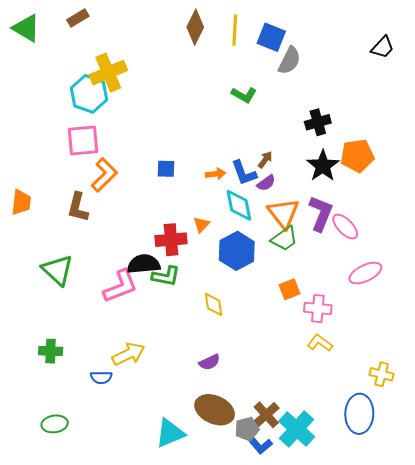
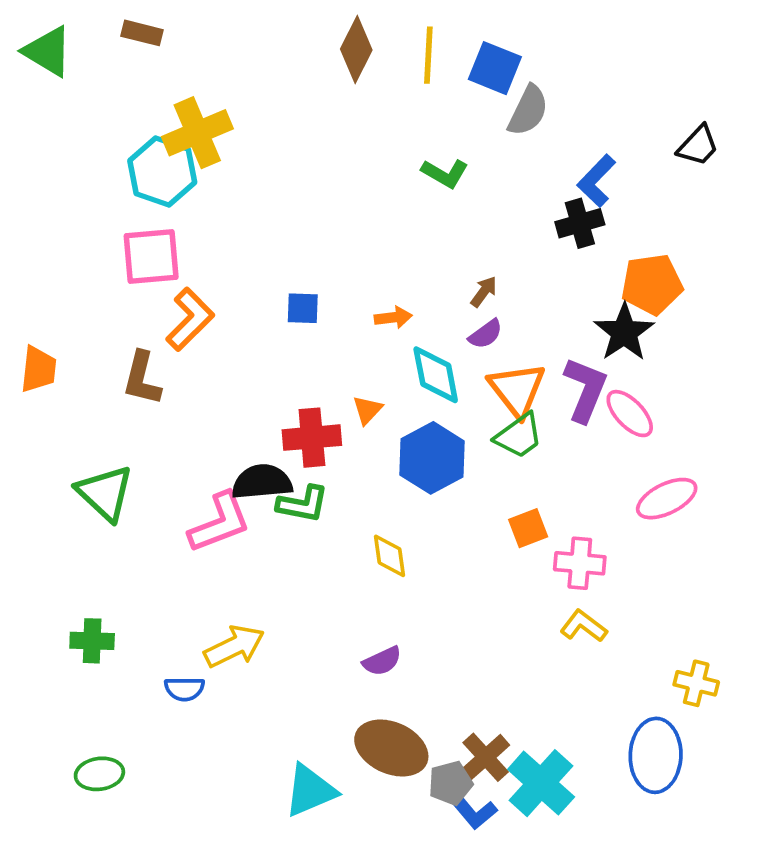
brown rectangle: (78, 18) -> (142, 33), turned 45
black trapezoid: (383, 47) -> (698, 146), moved
black star: (323, 166) -> (624, 332), moved
blue L-shape: (244, 173) -> (596, 181), moved, turned 64

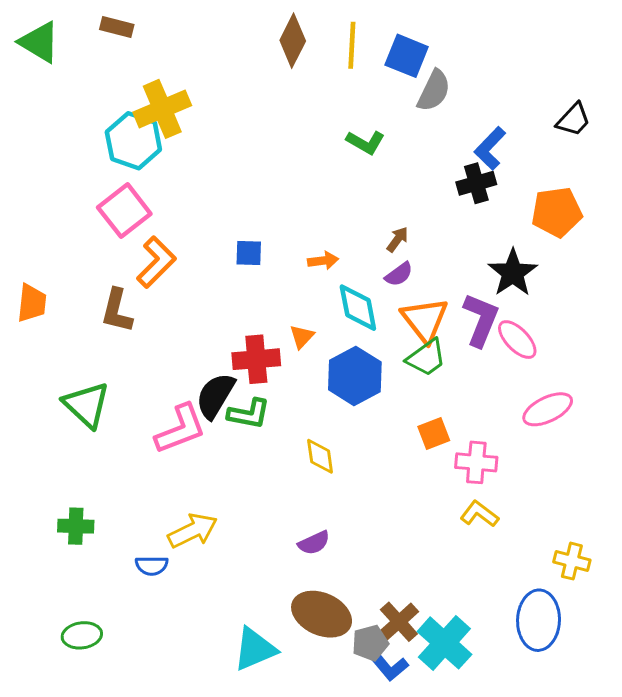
pink square: (151, 257) -> (124, 211), turned -33
orange pentagon: (652, 284) -> (557, 212), moved
black semicircle: (262, 482) -> (215, 396), turned -54

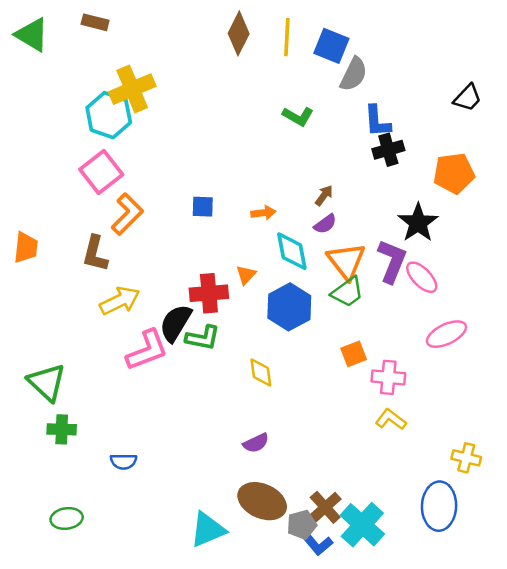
blue L-shape: (490, 148) -> (377, 121), moved, turned -48
green triangle: (86, 405) -> (47, 382), moved
yellow arrow: (193, 531) -> (120, 301), moved

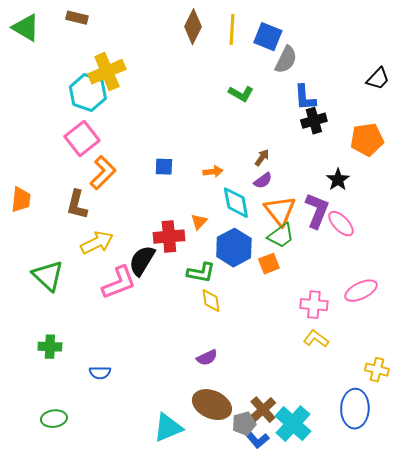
black star: (418, 223) -> (338, 180), size x0.7
pink ellipse: (446, 334) -> (361, 291), moved
green L-shape: (203, 338) -> (201, 273), moved
orange square: (354, 354) -> (269, 264), moved
green triangle: (47, 382) -> (48, 276), moved

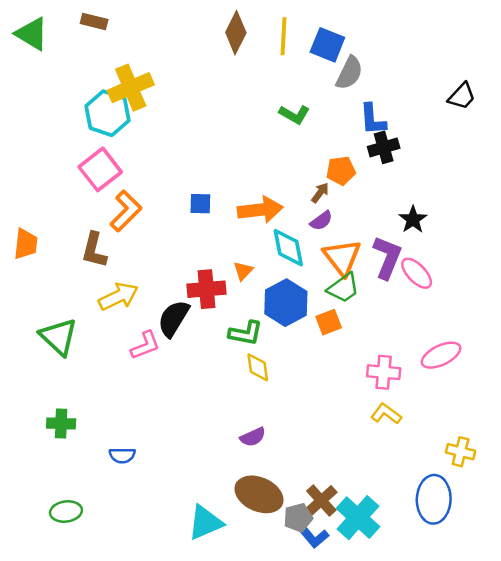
orange pentagon: (367, 140) -> (341, 171), moved, size x0.7
orange arrow: (213, 172) -> (260, 210), size x1.8
pink L-shape: (119, 283) -> (145, 345), size x0.7

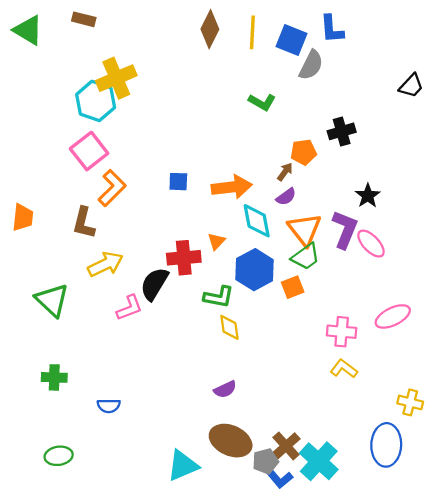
blue L-shape: (373, 119) -> (332, 29), moved

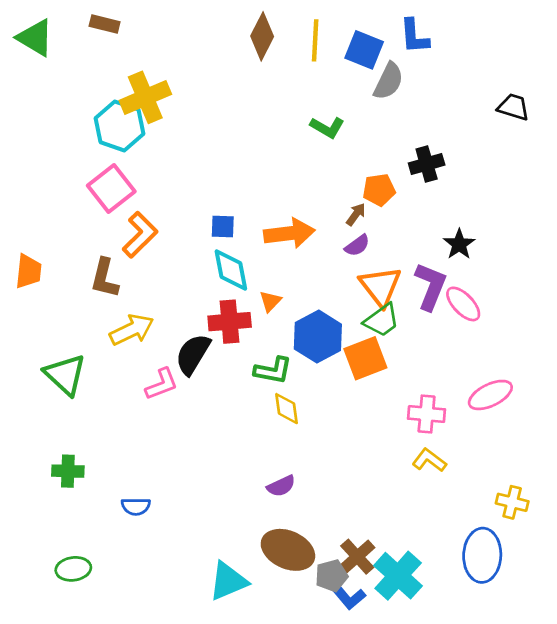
black trapezoid: (411, 86) -> (513, 107), turned -116
cyan diamond: (257, 221) -> (231, 270), moved
orange square: (293, 287) -> (365, 358), size x1.5

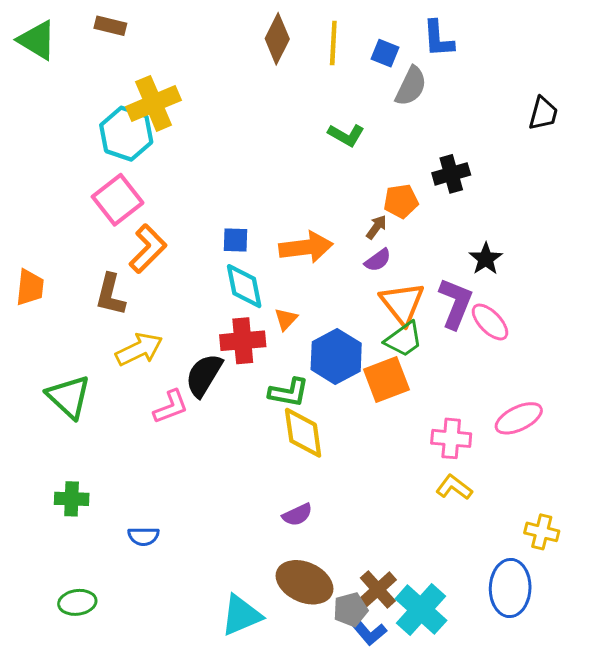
blue square: (364, 50) -> (385, 53), size x0.7
black trapezoid: (513, 107) -> (543, 113), turned 88
yellow diamond: (287, 409) -> (303, 433), size x1.5

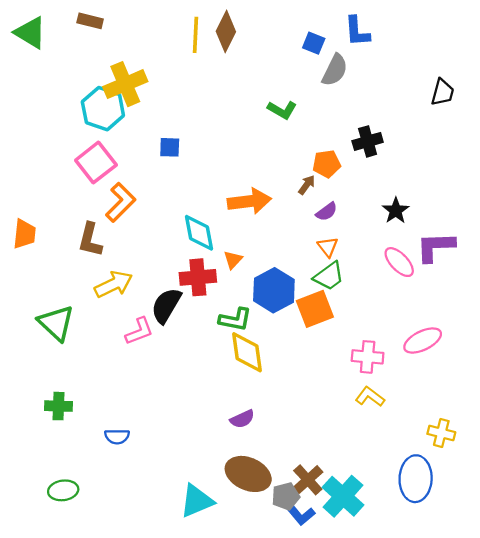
yellow line: (333, 43) -> (195, 35), moved
blue square: (235, 240) -> (170, 147), moved
purple semicircle: (378, 260) -> (327, 212), moved
orange triangle: (402, 303) -> (328, 247), size x0.6
purple L-shape: (455, 303) -> (435, 247), moved, turned -114

